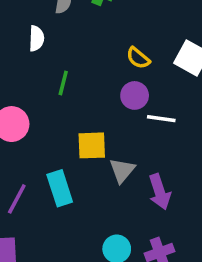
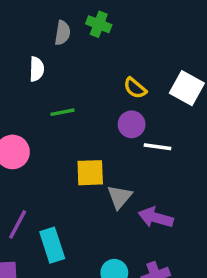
green line: (63, 83) -> (63, 112), turned 65
cyan rectangle: (60, 188) -> (52, 245), moved
purple arrow: (160, 192) -> (156, 218), turned 124

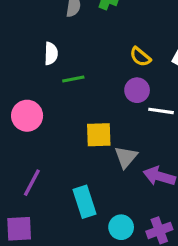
white semicircle: (37, 69) -> (51, 54), moved
cyan rectangle: (52, 245) -> (84, 202), moved

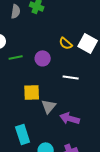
yellow semicircle: (140, 57) -> (66, 43), moved
purple circle: (137, 90) -> (43, 58), moved

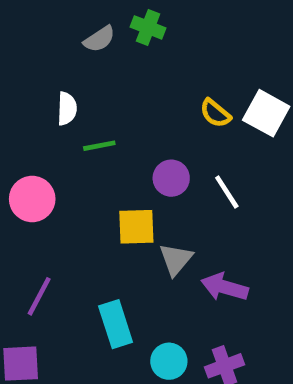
gray semicircle: (16, 11) -> (99, 39), turned 48
purple circle: (43, 58) -> (171, 178), moved
white line: (71, 77) -> (227, 192), turned 49

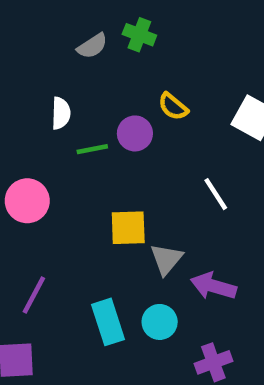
yellow semicircle: (215, 113) -> (173, 107), moved
purple circle: (171, 178) -> (135, 133), moved
cyan circle: (169, 361) -> (160, 322), moved

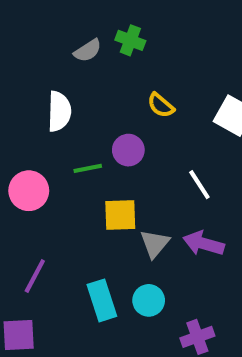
white semicircle: (61, 113) -> (59, 111), size x1.4
purple circle: (135, 133) -> (128, 150), moved
green line: (92, 149) -> (88, 168), moved
purple arrow: (213, 286) -> (203, 244), moved

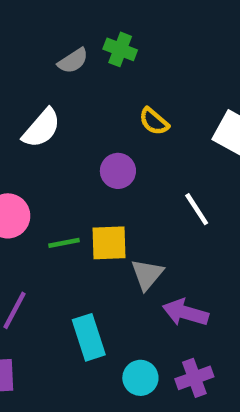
white semicircle: (59, 111) -> (41, 128), turned 39
green line: (88, 168) -> (64, 243), moved
purple arrow: (203, 244) -> (185, 313), moved
cyan circle: (149, 300) -> (140, 378), moved

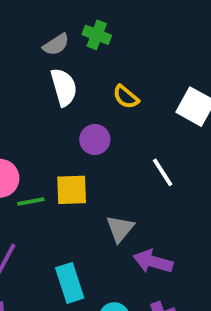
white semicircle: (41, 128) -> (64, 87), moved, turned -57
green line: (64, 243) -> (31, 202), moved
yellow square: (109, 243) -> (72, 190), moved

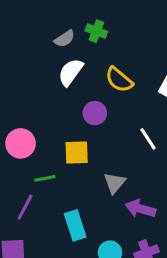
white semicircle: (64, 87) -> (71, 72), turned -128
yellow semicircle: (126, 97) -> (119, 80), size x1.4
green line: (31, 202) -> (45, 178), moved

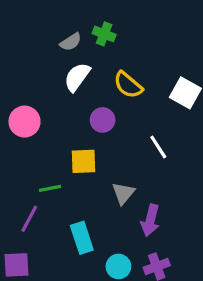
pink circle: (21, 143) -> (25, 122), moved
purple arrow: (140, 209) -> (150, 220), turned -92

